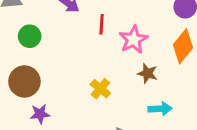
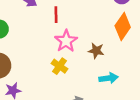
pink star: (133, 40) -> (66, 41), moved

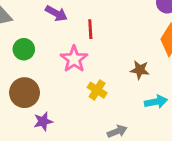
pink star: (66, 41) -> (74, 59), moved

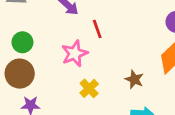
red line: (90, 29) -> (97, 29), turned -30
green circle: (24, 49) -> (22, 42), moved

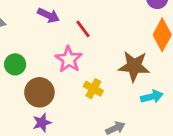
brown circle: (20, 74) -> (39, 92), moved
brown star: (134, 79) -> (134, 66), size x1.6

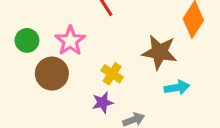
pink star: (69, 59) -> (70, 41), moved
purple star: (42, 123) -> (103, 103), moved

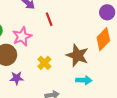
purple star: (103, 103) -> (17, 78), moved

